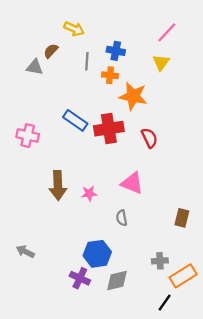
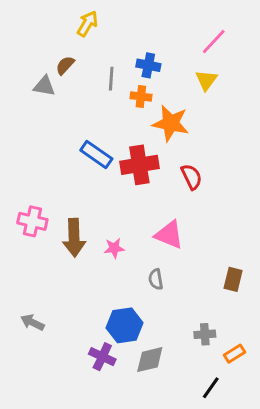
yellow arrow: (74, 29) -> (87, 24), moved, turned -84
pink cross: (28, 136) -> (32, 221), moved
orange rectangle: (183, 276) -> (235, 354), size x0.6

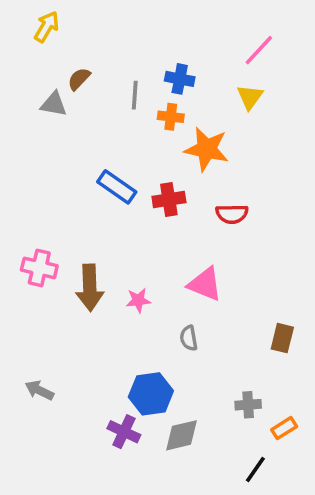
yellow arrow: (87, 24) -> (47, 27), moved
red cross: (139, 165) -> (169, 200), size x0.7
red semicircle: (191, 177) -> (232, 214), turned 115

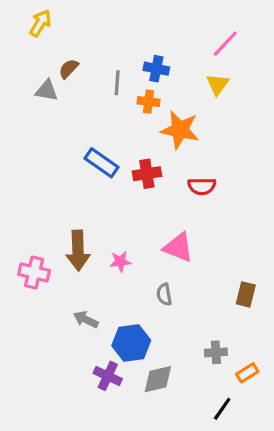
pink cross: (39, 268) -> (34, 272), moved
gray arrow: (39, 390) -> (86, 320), moved

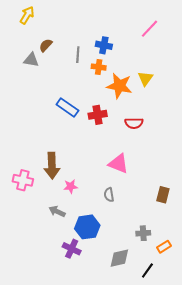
yellow triangle: (217, 84) -> (145, 78), moved
pink star: (120, 261) -> (71, 186), moved
gray diamond: (158, 379) -> (119, 258), moved

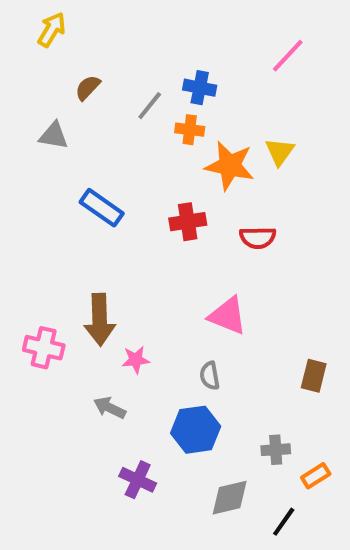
gray line: (78, 55) -> (150, 106), turned 35
gray triangle: (31, 60) -> (54, 136), moved
blue rectangle: (67, 108) -> (102, 208), moved
blue hexagon: (87, 227) -> (196, 430), moved

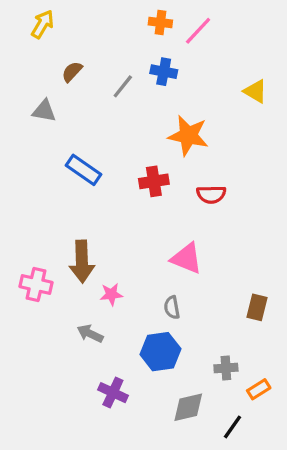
pink line: (288, 56) -> (198, 31), moved
orange cross: (190, 130) -> (160, 23), moved
yellow triangle: (280, 152) -> (255, 91), moved, turned -35

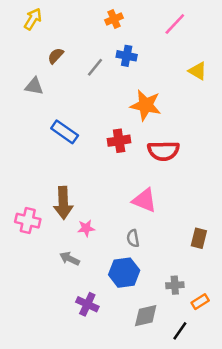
orange cross: (160, 23) -> (114, 19), moved, turned -30
pink line: (198, 31) -> (175, 24), moved
red semicircle: (211, 194) -> (163, 151), size x1.4

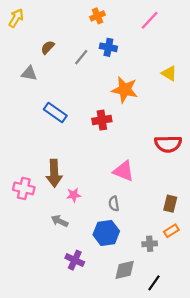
yellow arrow: (33, 19) -> (16, 18), moved
yellow triangle: (198, 71) -> (169, 73), moved
red semicircle: (163, 151) -> (168, 144), moved
orange rectangle: (200, 302) -> (171, 231), moved

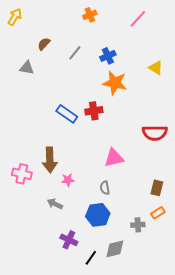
blue cross: (108, 47) -> (108, 56), moved, turned -35
blue rectangle: (55, 112) -> (67, 114), moved
pink triangle: (124, 171) -> (114, 158), turned -35
black line: (154, 283) -> (91, 258), moved

